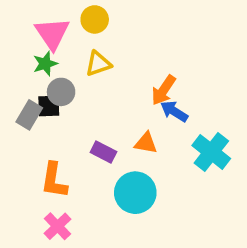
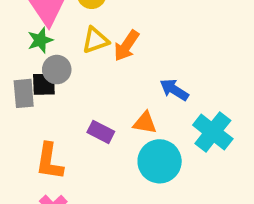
orange arrow: (164, 90) -> (127, 46), moved
gray rectangle: (29, 115) -> (24, 93), turned -36
cyan circle: (135, 193) -> (160, 161), moved

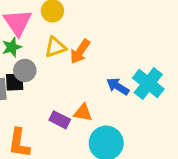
orange triangle: (145, 123) -> (83, 113), moved
cyan cross: (213, 132) -> (148, 83), moved

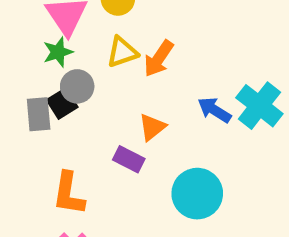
black square: (15, 82) -> (62, 104), turned -30
orange triangle: (83, 113) -> (152, 127), moved, turned -48

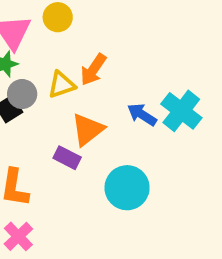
yellow triangle: (122, 52) -> (61, 85), moved
orange triangle: (152, 127) -> (88, 130), size x1.4

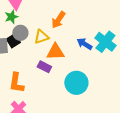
yellow triangle: (61, 85) -> (41, 37), moved
orange triangle: (88, 130) -> (55, 52), turned 36

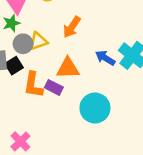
yellow triangle: (41, 37) -> (38, 41), moved
black square: (13, 41) -> (14, 66), moved
orange L-shape: (16, 83) -> (33, 85), moved

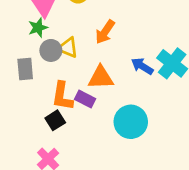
yellow triangle: (38, 41) -> (68, 48), turned 42
black square: (14, 66) -> (55, 120), moved

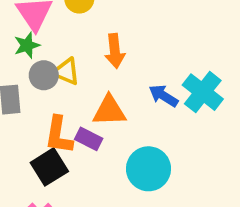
orange arrow: (105, 32) -> (115, 51), turned -40
black square: (55, 120) -> (49, 167), size x1.4

